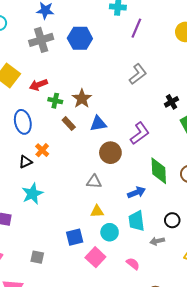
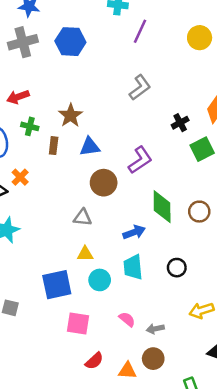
green cross: (55, 101) -> (30, 126), moved
brown rectangle: (69, 124) -> (54, 146), turned 48
blue square: (75, 237) -> (57, 285), size x1.4
gray arrow: (157, 241) -> (155, 329), moved
pink square: (95, 257) -> (78, 324), moved, turned -36

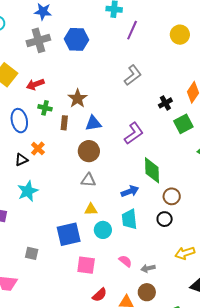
brown circle: (104, 183) -> (89, 151), moved
brown circle: (199, 212) -> (172, 196), moved

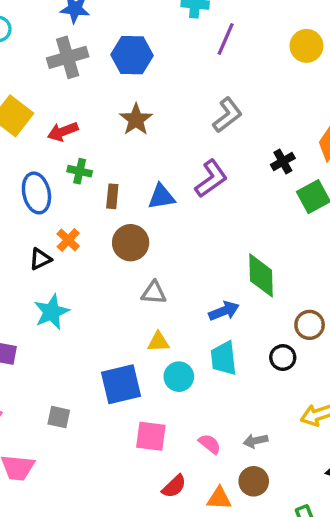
brown star: (78, 98) -> (136, 120), moved
purple L-shape: (134, 133) -> (211, 179), moved
brown circle: (89, 151) -> (131, 243), moved
brown circle: (172, 196) -> (310, 325), moved
pink semicircle: (125, 261) -> (210, 444), moved

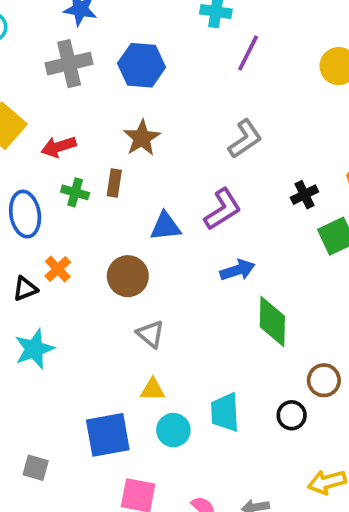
brown rectangle: (112, 196) -> (114, 183), moved
gray triangle: (154, 293) -> (151, 334), turned 32
blue arrow: (224, 311) -> (237, 270), moved

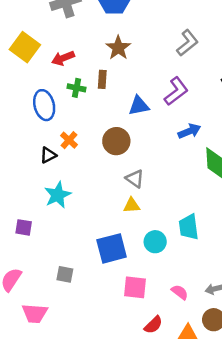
yellow triangle: (153, 390) -> (132, 205), moved

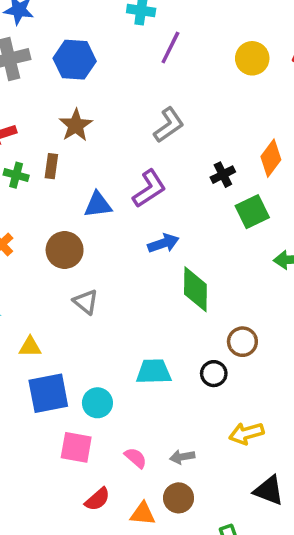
yellow triangle: (132, 205) -> (30, 347), moved
cyan trapezoid: (189, 227) -> (154, 372), turned 92
cyan circle: (155, 242) -> (97, 403), moved

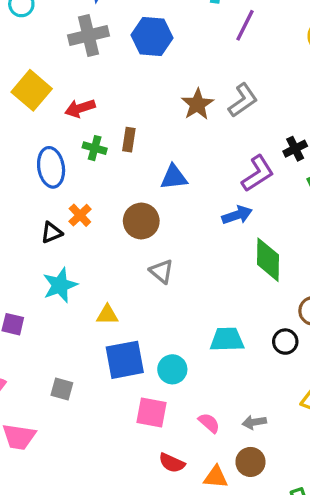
brown star: (76, 125) -> (197, 104), moved
purple L-shape: (149, 189) -> (258, 174), moved
red semicircle: (97, 499) -> (172, 463), turned 65

